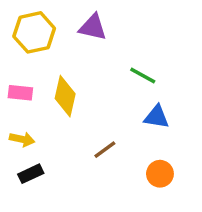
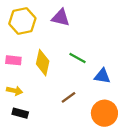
green line: (143, 75) -> (77, 58), moved
black rectangle: (31, 174) -> (20, 113), turned 40
orange circle: (160, 174) -> (104, 113), size x1.5

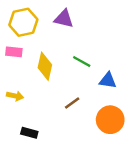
pink rectangle: (13, 60) -> (14, 52), moved
black rectangle: (20, 113) -> (29, 133), moved

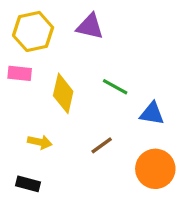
yellow arrow: (15, 96) -> (40, 142), moved
black rectangle: (29, 133) -> (28, 184), moved

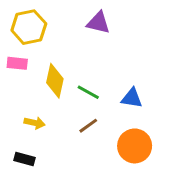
purple triangle: (90, 26) -> (98, 23), moved
green line: (115, 87) -> (88, 92), moved

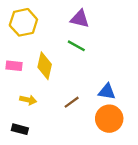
pink rectangle: (17, 63) -> (14, 66), moved
green line: (88, 92) -> (76, 46), moved
blue triangle: (132, 98) -> (107, 92), moved

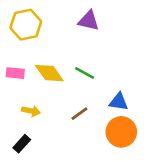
green line: (76, 46) -> (85, 73), moved
yellow diamond: (45, 66) -> (49, 73), turned -48
black rectangle: (20, 129) -> (22, 144), turned -63

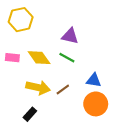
purple triangle: (89, 21) -> (70, 36), moved
yellow arrow: (31, 111) -> (38, 87), moved, size x1.6
black rectangle: (22, 144) -> (30, 114), moved

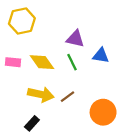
green line: (67, 58) -> (72, 62), turned 35
blue triangle: (94, 80) -> (101, 55), moved

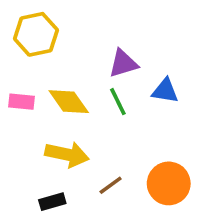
purple triangle: (75, 39) -> (123, 63), turned -30
brown line: (67, 97) -> (111, 185), moved
black rectangle: (32, 123) -> (52, 202), turned 32

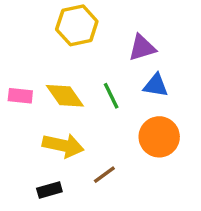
yellow hexagon: (36, 34) -> (77, 25), moved
purple triangle: (123, 63) -> (142, 48), moved
orange circle: (169, 183) -> (159, 137), moved

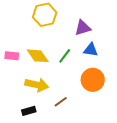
green line: (111, 96) -> (65, 56), turned 63

